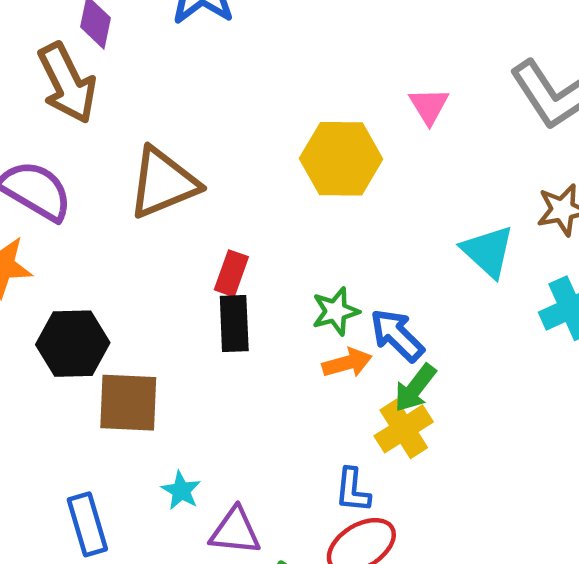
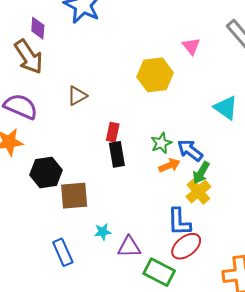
brown triangle: (163, 183) -> (77, 96), size x0.6
blue L-shape: (353, 490) -> (179, 222), size x1.4
cyan star: (181, 491) -> (103, 232), turned -30

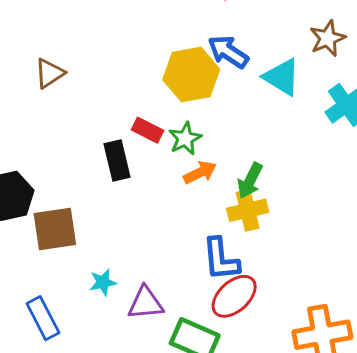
yellow hexagon: (155, 75) -> (191, 74), moved
red rectangle: (113, 132) -> (147, 130), moved, turned -72
blue arrow: (190, 150) -> (228, 52), moved
yellow cross: (198, 192) -> (248, 210), turned 30

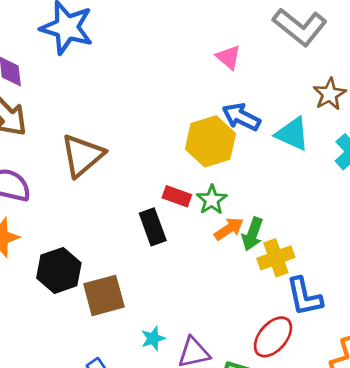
brown triangle: (49, 73) -> (82, 156), size x1.6
green arrow: (250, 181) -> (252, 234), moved
blue L-shape: (221, 259) -> (304, 297), moved

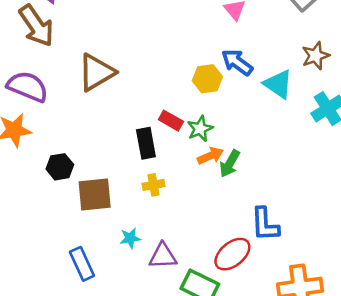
yellow hexagon: (210, 141) -> (207, 79), size x0.7
yellow cross: (276, 258) -> (153, 185), moved, size x0.7
black hexagon: (59, 270) -> (60, 167), size x0.7

